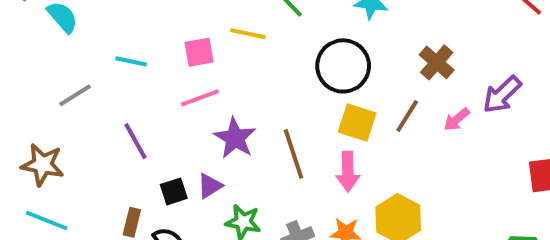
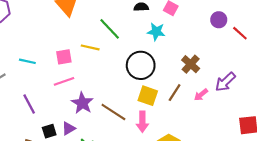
brown line: (293, 154) -> (113, 112), turned -40

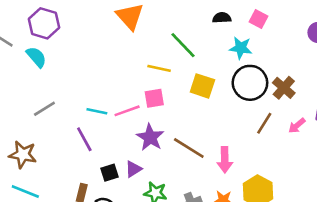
pink square: (64, 57) -> (154, 98), moved
cyan line: (27, 61) -> (97, 111), moved
black circle: (141, 65) -> (250, 83), moved
yellow square: (148, 96) -> (202, 86), moved

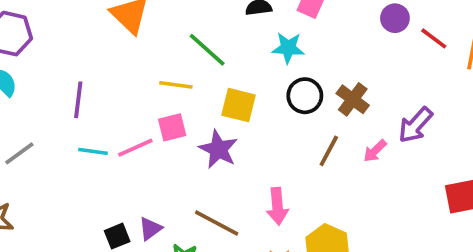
black circle: (250, 83) -> (305, 96), size x0.7
purple star: (150, 137) -> (218, 149), moved
purple line: (84, 139) -> (78, 100), moved, turned 40
brown line: (189, 148) -> (217, 223), moved

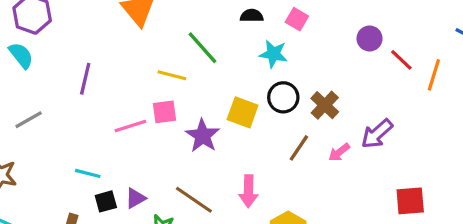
yellow square: (239, 105) -> (243, 112), moved
cyan line: (93, 151) -> (88, 173), moved

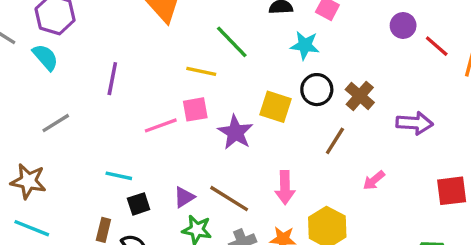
purple arrow: (377, 134) -> (415, 123), turned -132
pink arrow: (339, 152) -> (374, 180), moved
purple triangle: (135, 198) -> (184, 197), moved

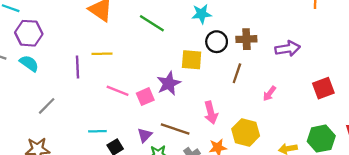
yellow line: (201, 71) -> (102, 54), moved
brown cross: (360, 96) -> (246, 39), turned -30
pink square: (195, 109) -> (145, 97), moved
pink line: (161, 125) -> (118, 91), turned 55
purple star: (235, 132) -> (169, 83), turned 30

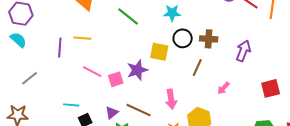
purple arrow: (288, 49) -> (243, 51), turned -65

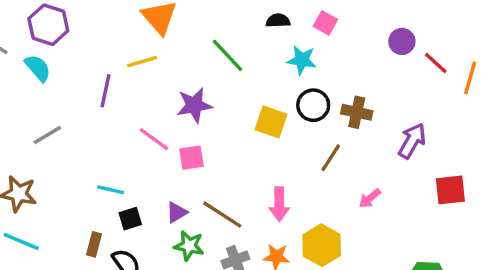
yellow line: (82, 38) -> (142, 62), moved, turned -30
purple star: (137, 70) -> (194, 105), moved
red square: (271, 88) -> (450, 190), moved

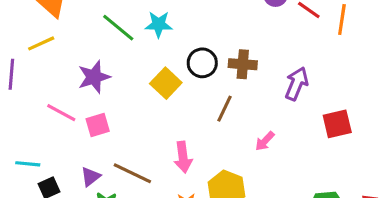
cyan star: (302, 60) -> (159, 24), moved
yellow square: (271, 122) -> (166, 83), turned 32

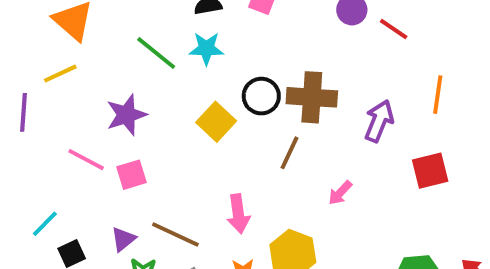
orange line: (342, 19) -> (438, 95), moved
brown cross: (243, 64) -> (312, 97), size x1.4
cyan line: (28, 164) -> (45, 224), turned -50

